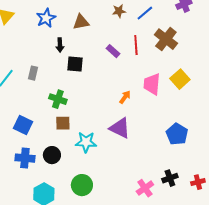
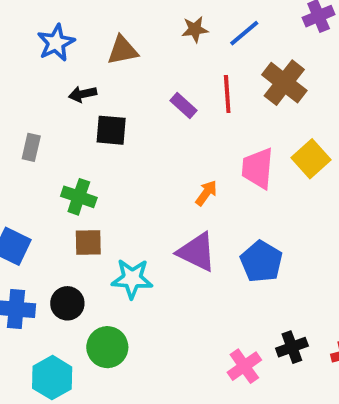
black arrow: (60, 45) -> (83, 94), turned 80
blue pentagon: (177, 134) -> (261, 262), moved
green circle: (82, 185) -> (107, 347), moved

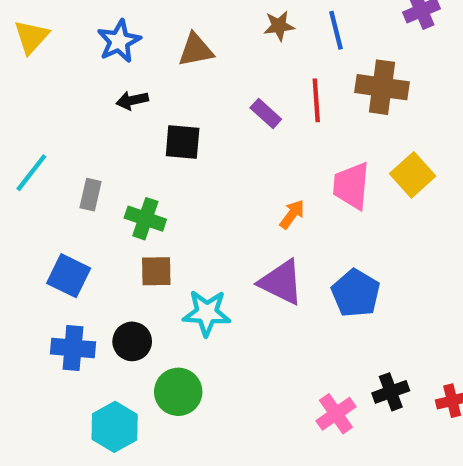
blue line: (244, 33) -> (336, 30), turned -64
brown cross: (284, 83) -> (382, 87), turned -30
black arrow: (83, 94) -> (132, 100), moved
gray rectangle: (31, 147) -> (91, 195), moved

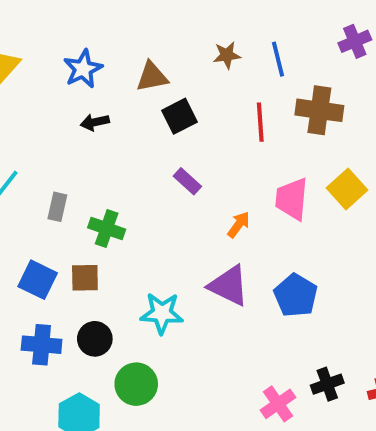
purple rectangle: (266, 113) -> (187, 181), moved
black square: (183, 142) -> (180, 116), moved, turned -32
brown square: (156, 271) -> (85, 278), moved

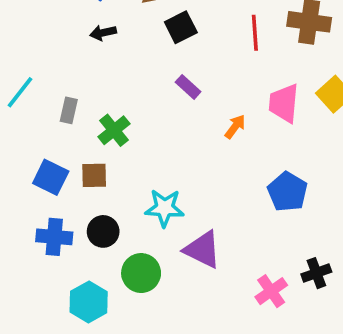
green cross: (107, 229) -> (114, 130), turned 32
purple triangle: (229, 286) -> (203, 250), moved

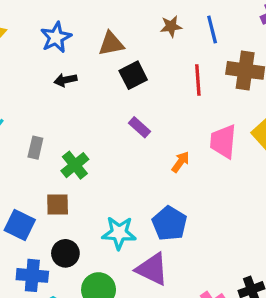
blue square: (51, 177) -> (20, 225), moved
blue pentagon: (287, 192) -> (169, 223), moved
blue cross: (54, 237) -> (32, 275), moved

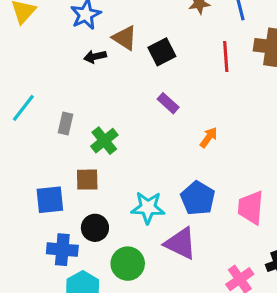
brown triangle: (111, 44) -> (125, 38), moved, turned 44
pink trapezoid: (223, 141) -> (251, 208), moved
blue square: (20, 225) -> (50, 200), turned -32

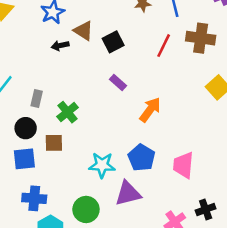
red line: (226, 57) -> (164, 46), turned 30
orange arrow: (209, 137) -> (150, 110), size x1.5
black circle: (95, 228) -> (26, 128), moved
purple triangle: (181, 243) -> (128, 193), turned -40

